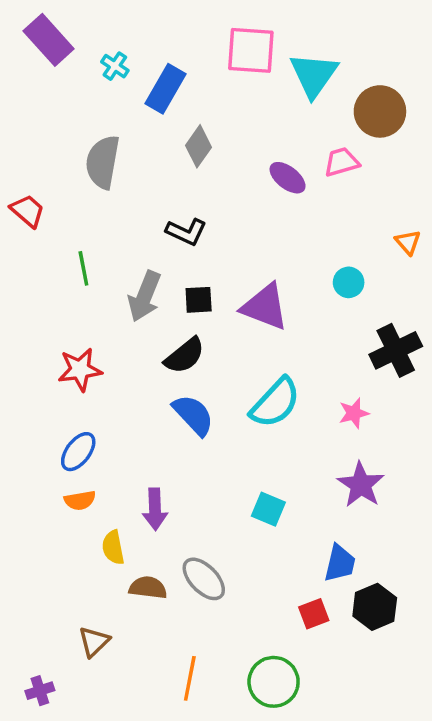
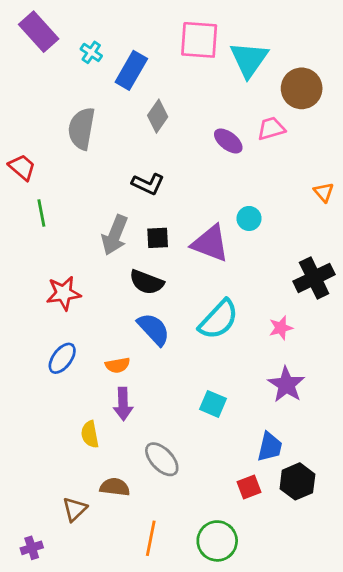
green line: (83, 268) -> (41, 213), moved
cyan circle: (349, 282) -> (249, 218), moved
black semicircle: (185, 356) -> (147, 282), turned 60
orange semicircle: (80, 500) -> (118, 365), moved
brown semicircle: (148, 588) -> (115, 487), moved

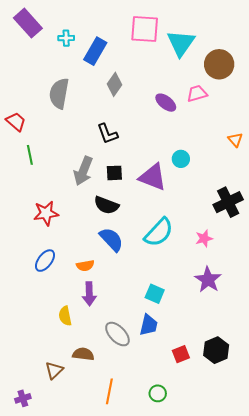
cyan cross: (91, 52) -> (66, 38), turned -35
black L-shape: (148, 184) -> (107, 134), turned 45
blue trapezoid: (270, 447) -> (149, 325), moved
green circle: (217, 541) -> (158, 393), size x0.6

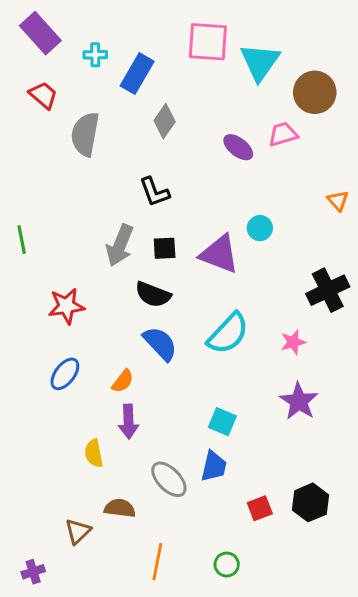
red trapezoid: (16, 122) -> (43, 95), moved
green line: (30, 155) -> (22, 240), moved
orange semicircle: (85, 266) -> (123, 381), turned -42

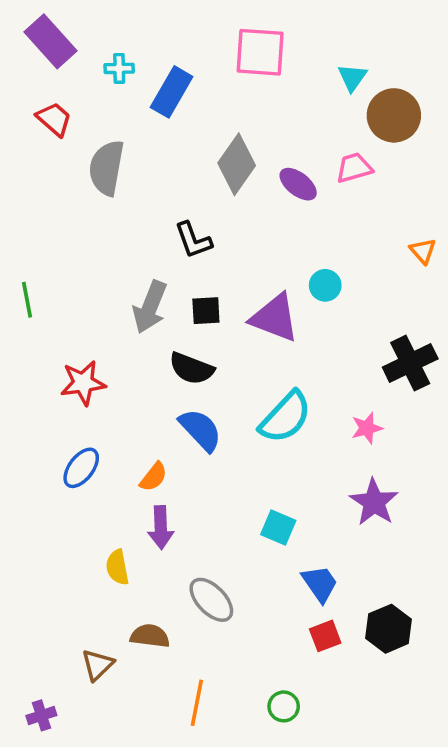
cyan triangle: (260, 62) -> (352, 77), moved, size x0.6
gray diamond: (165, 121) -> (237, 164), moved, size x1.4
blue trapezoid: (214, 466) -> (320, 584), moved, turned -48

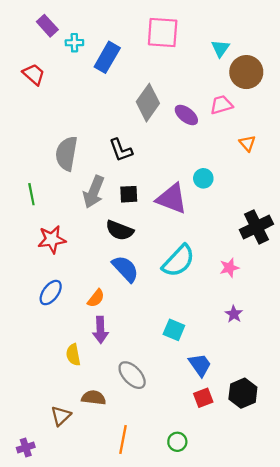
purple rectangle: (50, 41) -> (47, 26), moved, size x0.7
gray semicircle: (107, 168) -> (67, 153), moved
orange triangle: (423, 251) -> (247, 143), moved
green line: (27, 300) -> (31, 194), moved
purple star: (374, 502) -> (234, 314), size x0.6

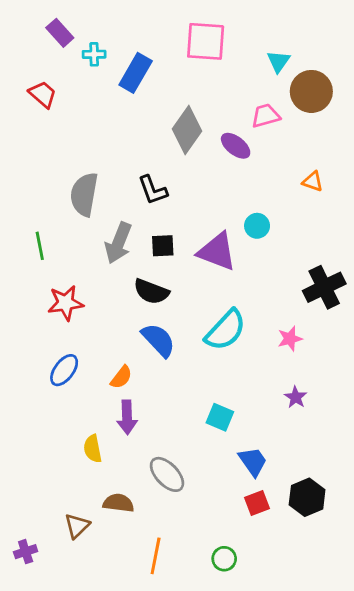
pink trapezoid: (221, 105) -> (266, 116), moved
orange triangle: (247, 143) -> (313, 181), turned -30
purple cross: (26, 447) -> (26, 552), moved

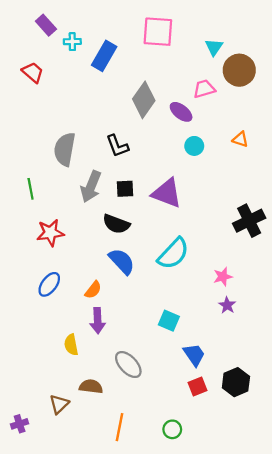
cyan circle: (257, 226) -> (194, 146), moved
pink star: (290, 339) -> (223, 277), moved

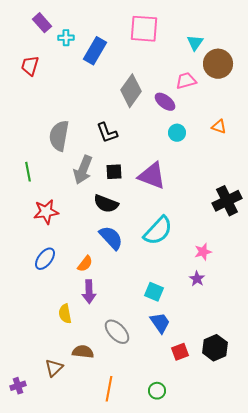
red trapezoid: (33, 72) -> (30, 66), turned -115
purple star: (227, 305) -> (197, 279), moved
blue trapezoid: (194, 355) -> (160, 323), moved

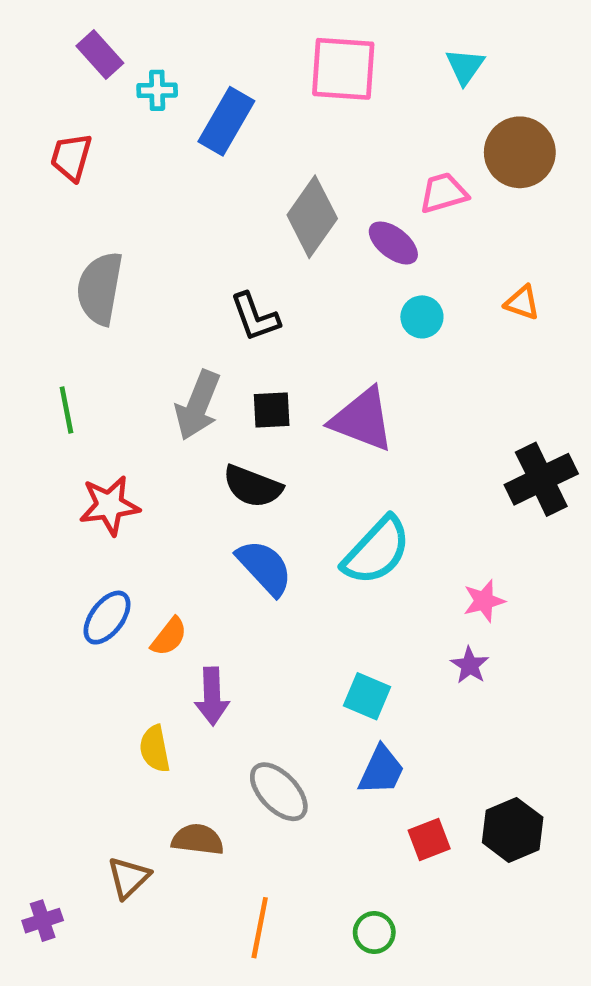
cyan triangle: (195, 43) -> (465, 66), moved
gray semicircle: (59, 136) -> (100, 288), moved
orange semicircle: (85, 264) -> (169, 637), moved
blue trapezoid: (160, 323) -> (381, 770), turned 60

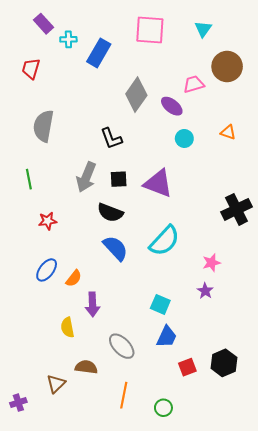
red star: (109, 505) -> (48, 221), size x0.7
orange line: (260, 928) -> (124, 395), moved

